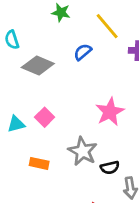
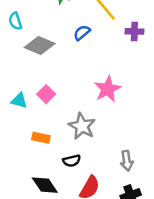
cyan triangle: (16, 124) -> (19, 101), turned 30
black semicircle: (110, 168) -> (72, 161), moved

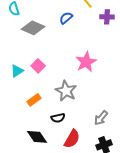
cyan triangle: (19, 101) -> (17, 71), turned -48
orange rectangle: (41, 138) -> (34, 100), turned -48
gray arrow: (127, 161) -> (101, 118), turned 49

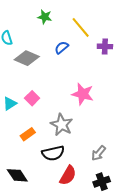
pink star: (86, 62) -> (83, 94), turned -30
black semicircle: (58, 118) -> (53, 153), size x1.5
black diamond: (37, 137) -> (17, 175), moved

